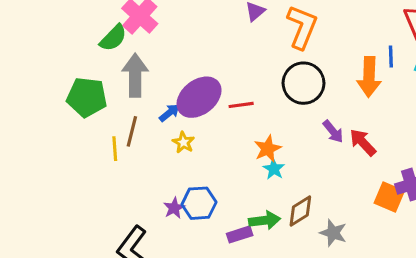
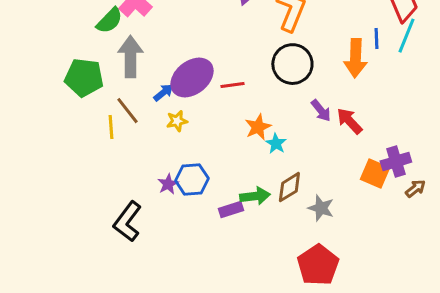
brown line: (132, 131) -> (127, 111), turned -52
yellow star: (183, 142) -> (177, 121), turned 30
cyan star: (274, 169) -> (276, 144), moved

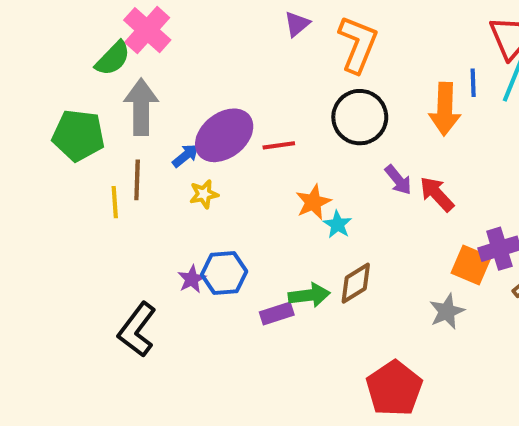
brown line: (127, 111) -> (137, 180), turned 40
gray star: (321, 208) -> (447, 311), moved, turned 30

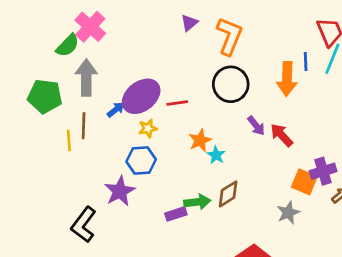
yellow star: (204, 194) -> (148, 128), moved
blue hexagon: (224, 273) -> (141, 160), moved
purple star: (192, 279) -> (120, 191), size x1.6

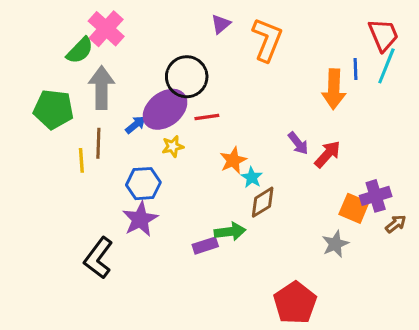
black circle: (231, 84) -> (187, 77), moved
red arrow: (282, 135) -> (328, 154), turned 85
blue hexagon: (141, 160) -> (143, 184), moved
brown diamond: (228, 194) -> (263, 202), moved

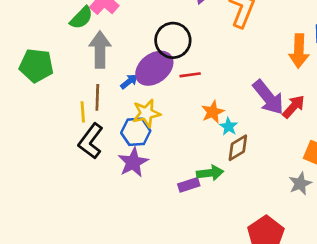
green pentagon: (54, 109) -> (36, 66), moved
purple arrow: (298, 143) -> (268, 97), size x1.8
yellow star: (173, 146) -> (146, 113), moved, size x1.5
black L-shape: (98, 258) -> (91, 141), moved

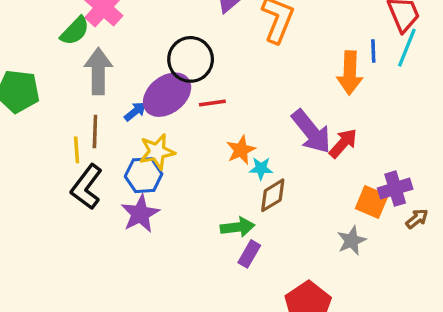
cyan star: (229, 127) -> (261, 168), turned -30
purple rectangle: (189, 185) -> (249, 254), moved, turned -42

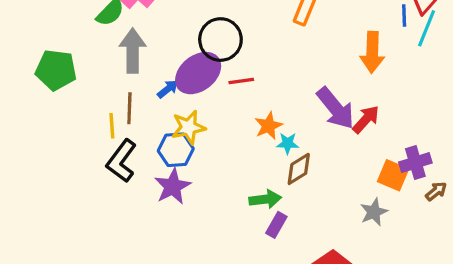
blue line: (373, 51) -> (404, 16), moved

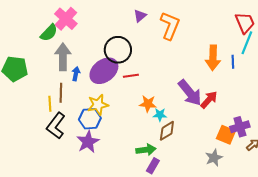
blue line: (404, 16) -> (233, 62), moved
blue arrow: (168, 89) -> (76, 74), moved, turned -40
orange star: (268, 126) -> (148, 104), turned 30

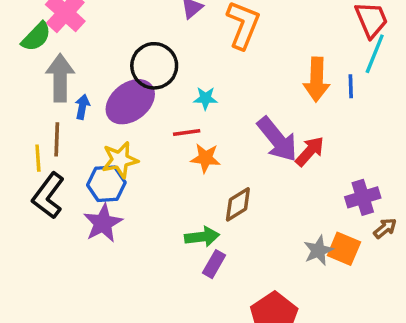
red line: (131, 76) -> (187, 132), moved
cyan star: (160, 115) -> (205, 98), moved
orange square: (226, 135) -> (344, 249), moved

